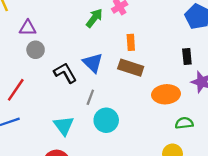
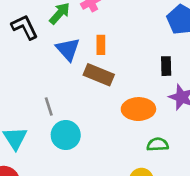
blue triangle: (93, 63) -> (68, 49), moved
black L-shape: (65, 73) -> (25, 27), moved
gray line: (90, 97) -> (49, 107), turned -42

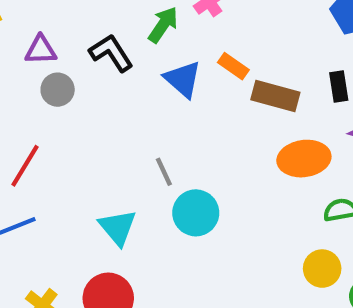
orange rectangle: (101, 45) -> (233, 66), turned -48
brown rectangle: (99, 75) -> (275, 96), moved

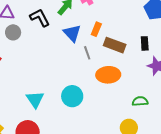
orange rectangle: (233, 66) -> (96, 29), turned 72
orange ellipse: (304, 159) -> (108, 75), moved
gray line: (164, 172) -> (87, 53), moved

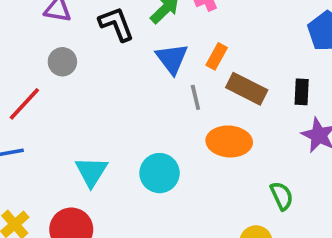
gray circle: (13, 32) -> (62, 62), moved
green semicircle: (140, 101) -> (282, 196), turned 63

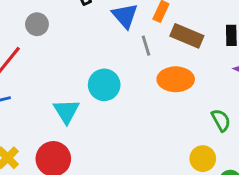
cyan circle: (160, 173) -> (104, 85), moved

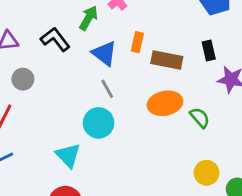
gray line: (146, 46) -> (107, 89), moved
green semicircle: (221, 120) -> (200, 118), moved

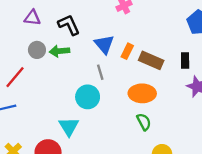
green arrow: (89, 18) -> (59, 51), moved, turned -138
orange rectangle: (137, 42) -> (127, 51), moved
green semicircle: (200, 118) -> (144, 122), moved
cyan triangle: (68, 155) -> (69, 127), moved

